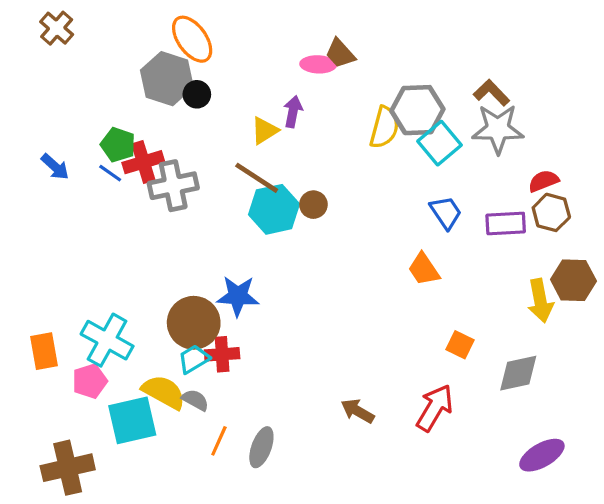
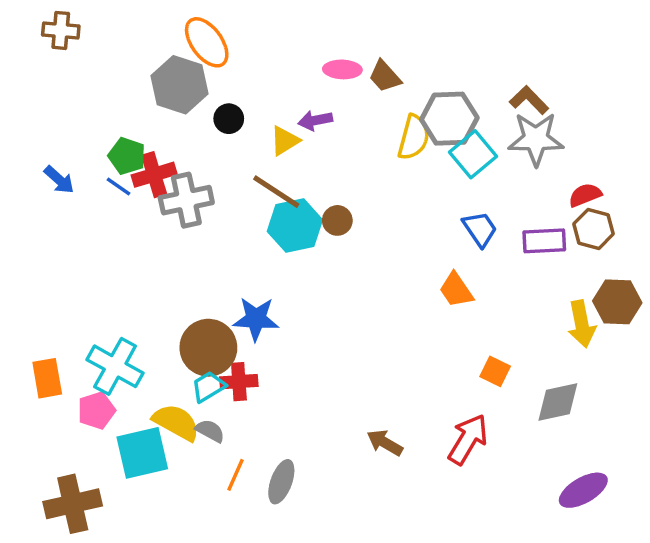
brown cross: (57, 28) -> (61, 30), turned -36
brown trapezoid: (340, 53) -> (385, 76), moved
black circle: (197, 94) -> (229, 119), moved
purple arrow: (293, 112) -> (315, 120), turned -112

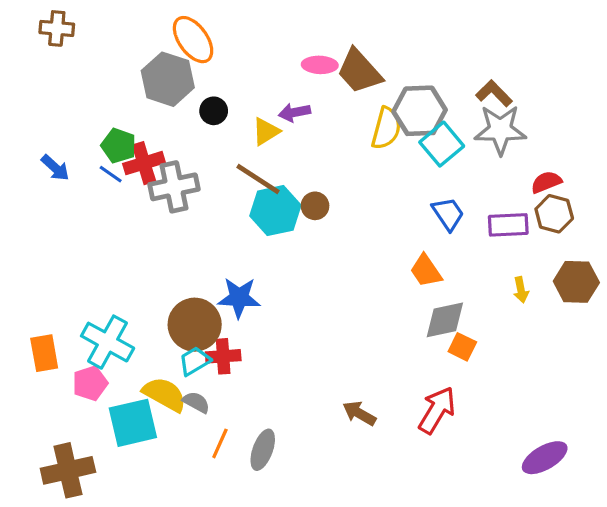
brown trapezoid: (385, 76) -> (359, 71), size x1.5
yellow arrow: (582, 324) -> (521, 290), moved, size x0.6
gray diamond: (558, 402) -> (445, 320), moved

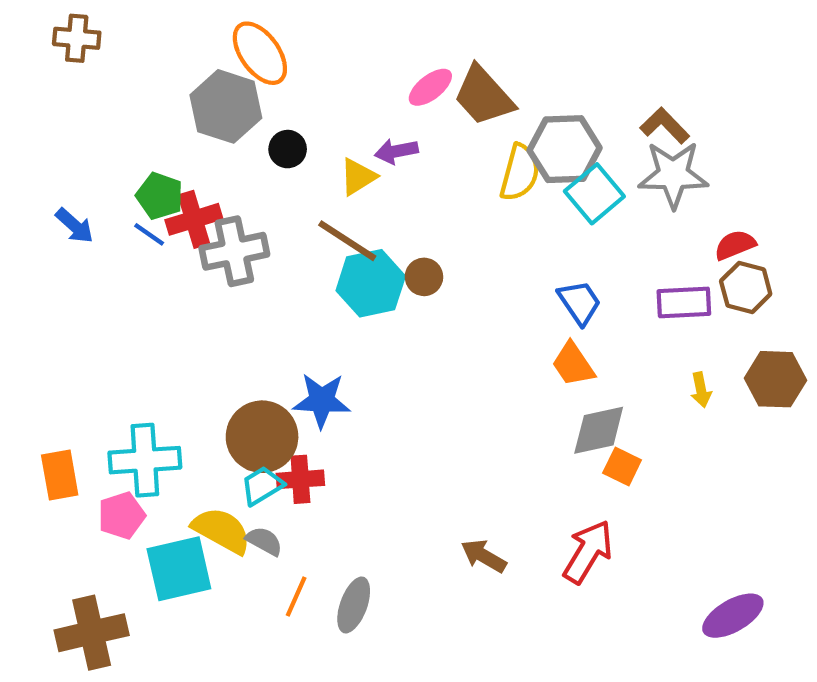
pink ellipse: (320, 65) -> (430, 87), turned -40
blue trapezoid: (448, 214) -> (579, 302), moved
cyan cross: (108, 342) -> (145, 460), turned -33

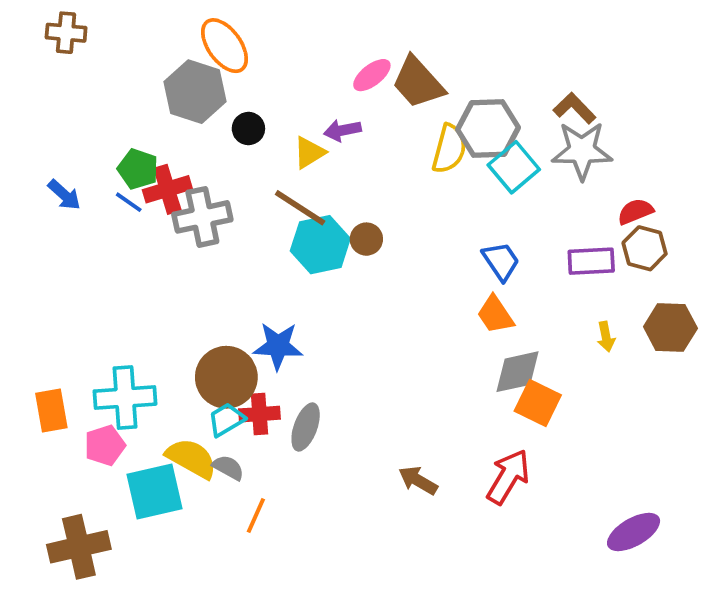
orange square: (622, 467) -> (538, 403), size x1.4
gray ellipse: (354, 605) -> (306, 427), moved

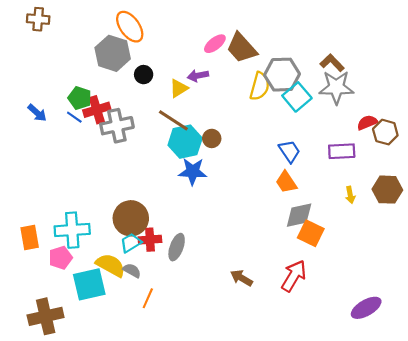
brown hexagon: (645, 248) -> (385, 132), moved
blue star: (278, 346) -> (193, 171), moved

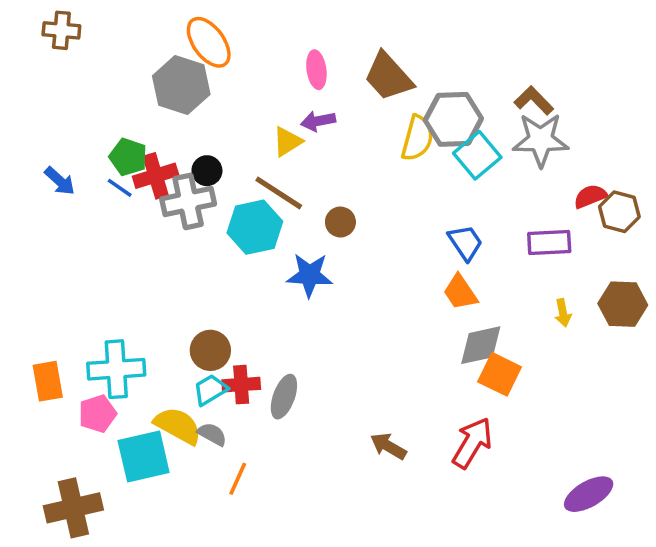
pink ellipse: (215, 44) -> (316, 70), moved, turned -60
black circle: (144, 75) -> (207, 171), moved
cyan hexagon: (185, 142) -> (255, 227), moved
brown circle: (131, 218) -> (210, 350), size x0.7

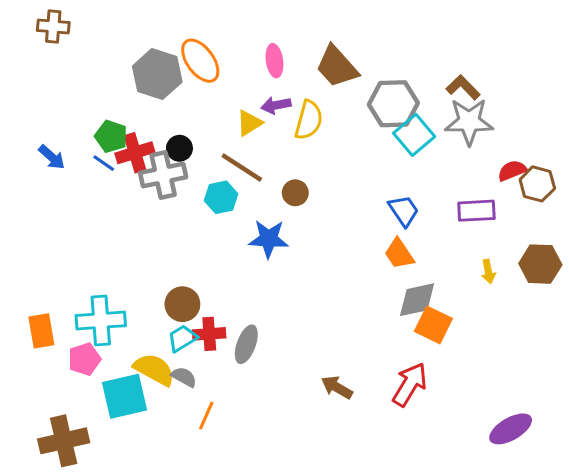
orange ellipse: (209, 42) -> (200, 61), moved
yellow semicircle: (417, 138) -> (309, 120), moved
cyan hexagon: (255, 227) -> (221, 197), size x0.7

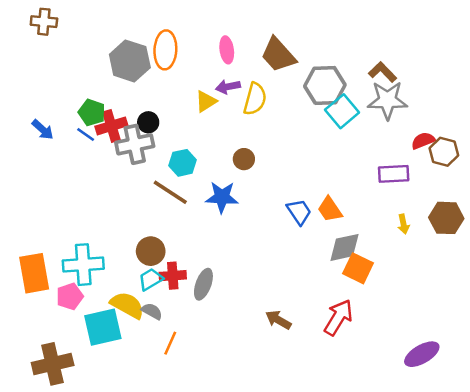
orange ellipse: (200, 61) -> (165, 50), turned 39
brown line: (242, 168) -> (170, 192), moved
blue trapezoid: (404, 211) -> (299, 212), moved
orange rectangle: (41, 331) -> (34, 273), size x1.4

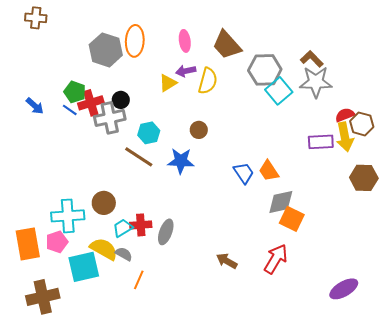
yellow arrow: (403, 224) -> (345, 137), moved, size x1.8
brown circle: (151, 251) -> (104, 203), moved
orange rectangle: (34, 273) -> (28, 244), moved

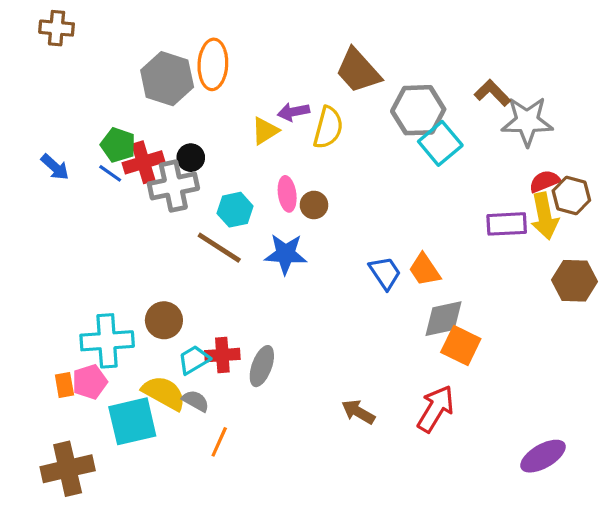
pink ellipse: (185, 41) -> (287, 194), moved
gray star: (316, 82) -> (527, 121), moved
orange rectangle: (28, 244) -> (64, 385), moved, size x0.5

